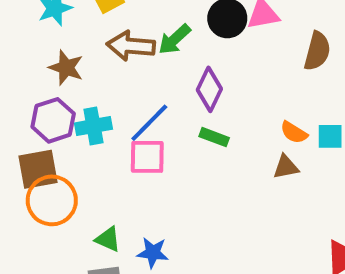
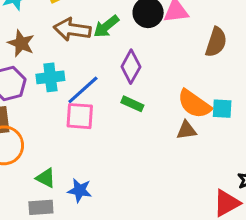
cyan cross: (93, 126) -> (50, 77), moved
orange semicircle: (294, 132) -> (194, 104), size x1.6

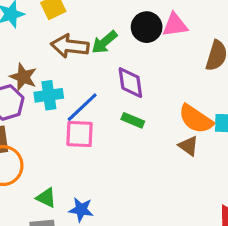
brown star: (21, 43) -> (23, 77), moved
purple diamond: (131, 67) -> (130, 83), turned -36
brown triangle: (187, 130) -> (188, 146), turned 45

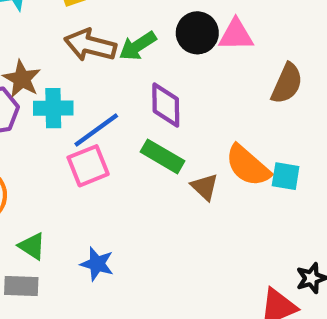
green rectangle: (133, 120) -> (162, 156), size x1.4
pink square: (80, 134) -> (88, 166), turned -32
brown triangle: (188, 146) -> (205, 187), moved
blue star: (81, 210) -> (97, 264), moved

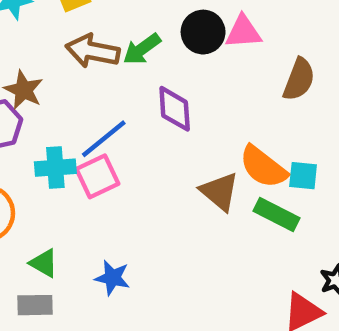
cyan cross: (53, 108) -> (55, 168), moved
green rectangle: (162, 156) -> (276, 215), moved
brown triangle: (205, 187) -> (220, 192), size x1.4

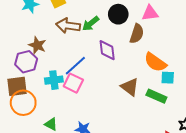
pink triangle: (243, 32) -> (150, 13), moved
brown semicircle: (299, 79) -> (137, 34), moved
orange semicircle: (263, 167) -> (155, 62), moved
pink square: (97, 176) -> (73, 83), turned -36

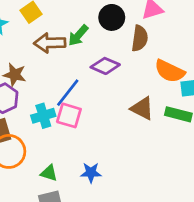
purple diamond: (107, 50) -> (105, 66), turned -50

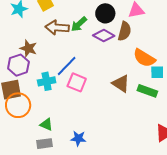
purple diamond: (105, 66) -> (104, 36), moved
pink square: (69, 115) -> (77, 82), moved
blue star: (91, 173) -> (78, 138), moved

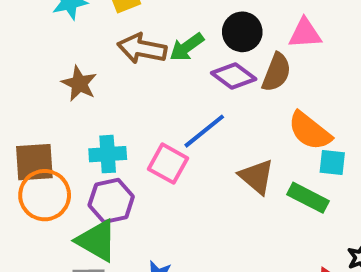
purple hexagon: (18, 65) -> (111, 201), moved
blue line: (67, 66) -> (204, 131), moved
green triangle: (46, 124) -> (97, 241), size x1.6

